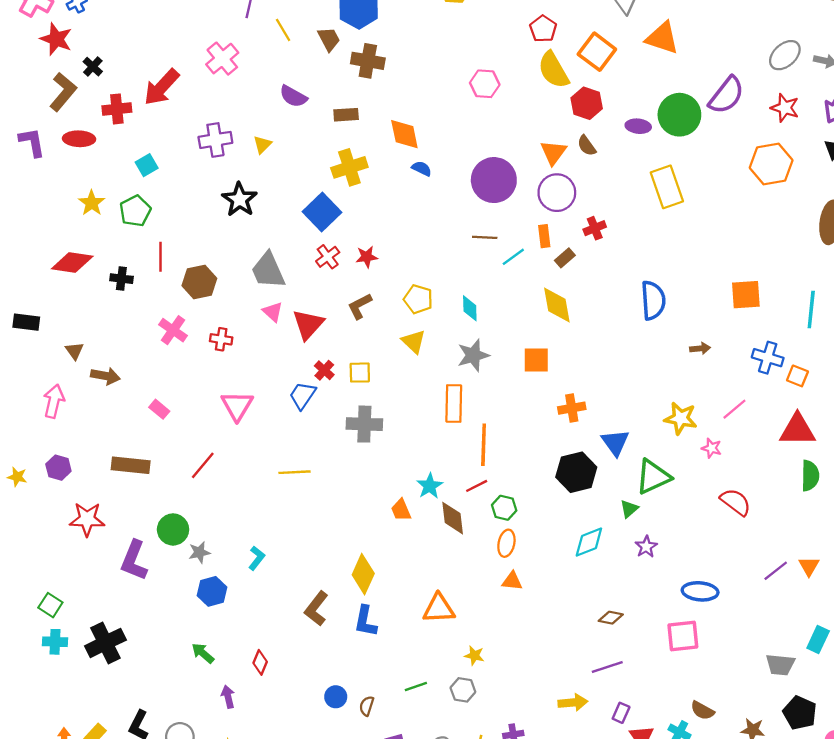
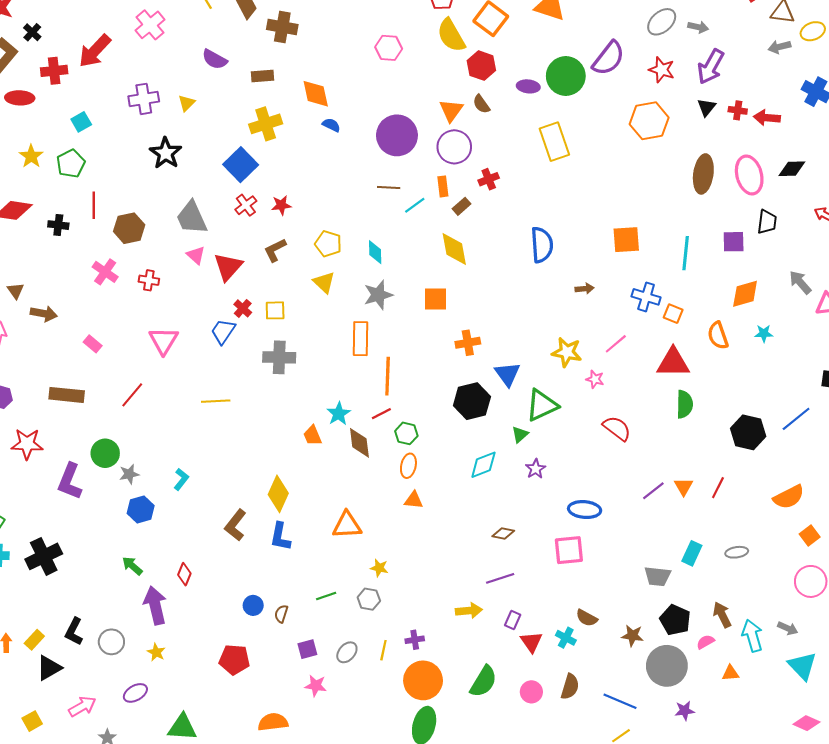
purple arrow: (228, 697) -> (155, 605), size x1.8

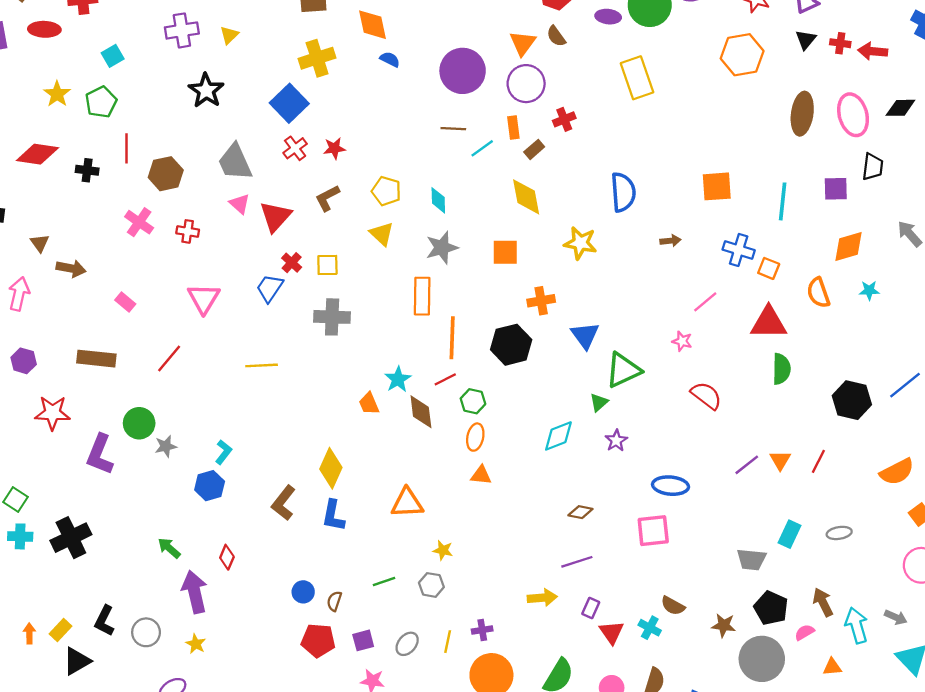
yellow star: (567, 352) -> (580, 243), moved
black hexagon: (472, 401) -> (511, 345), moved
blue hexagon: (141, 510) -> (210, 486), moved
red pentagon: (234, 660) -> (318, 640), moved

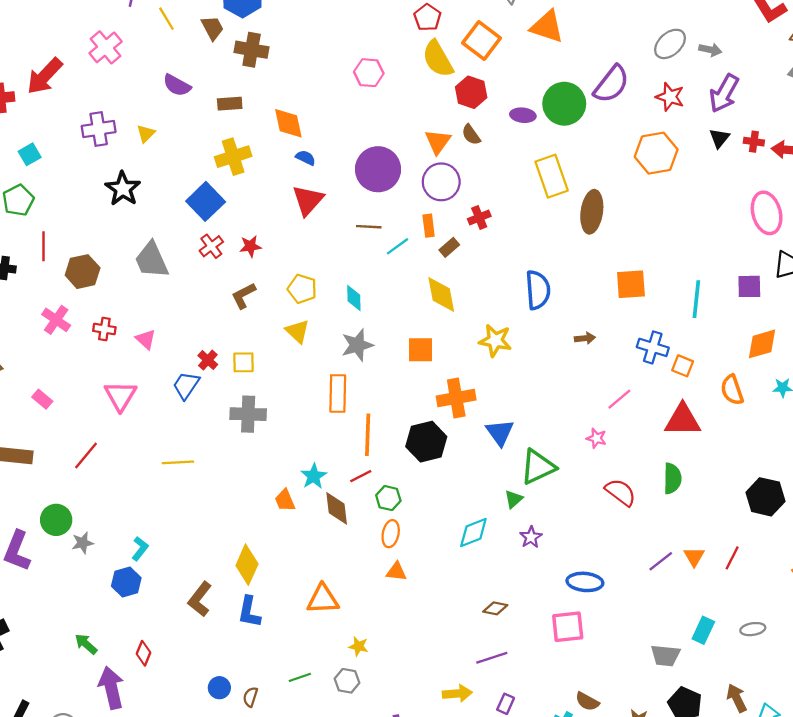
brown ellipse: (802, 114) -> (592, 212), moved
pink triangle: (240, 204) -> (146, 339), moved
red triangle: (275, 216) -> (308, 200), moved
orange cross: (541, 301) -> (456, 398), size x1.4
green semicircle: (781, 369) -> (672, 478), moved

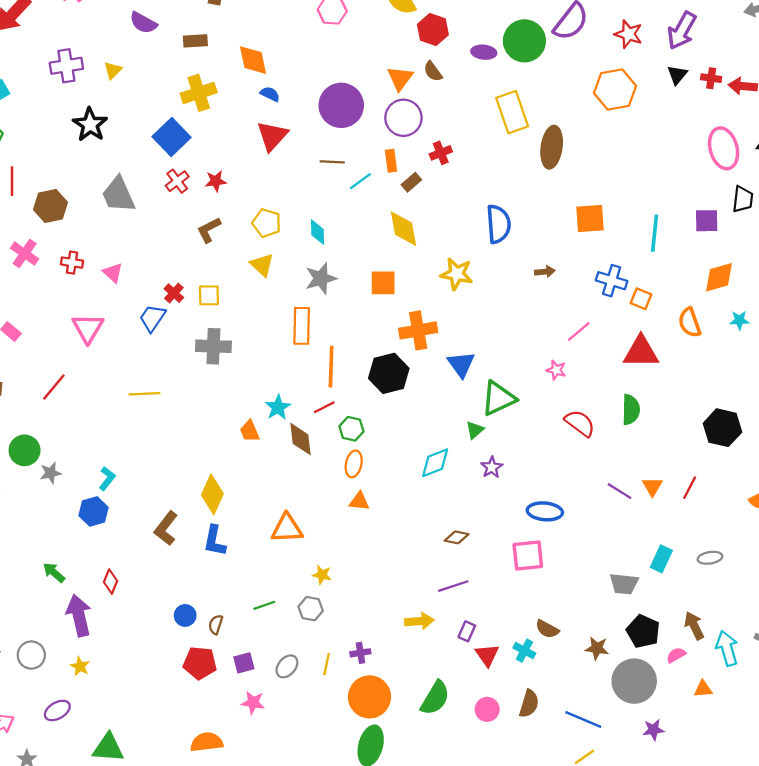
purple line: (661, 561) -> (619, 491), turned 70

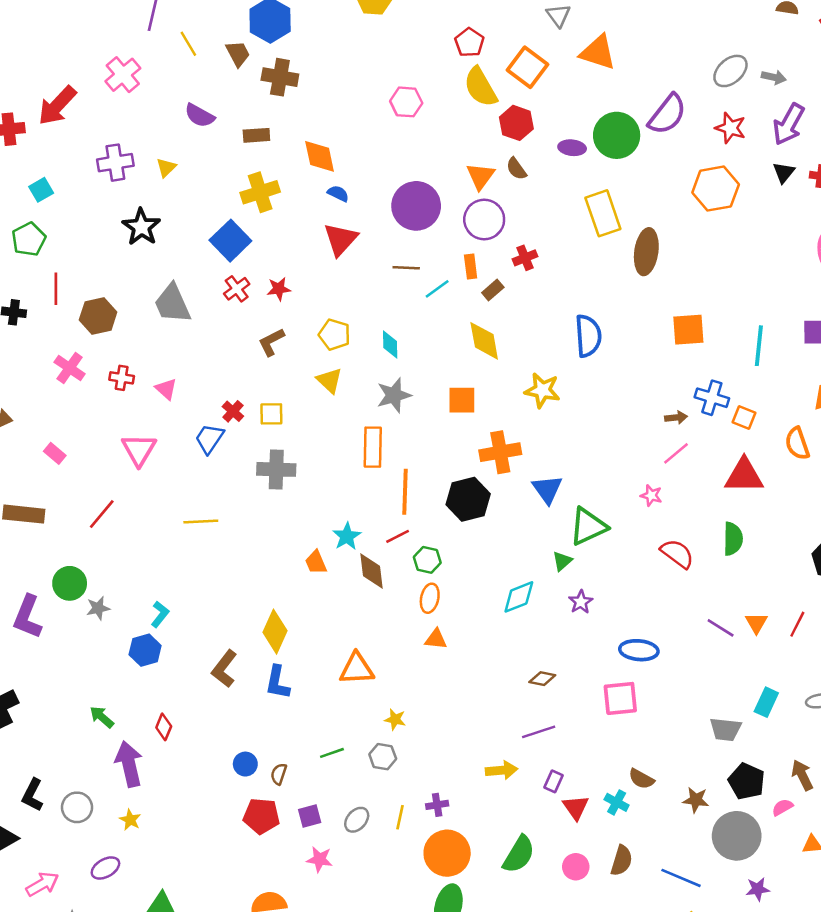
brown arrow: (545, 272) -> (676, 418), moved

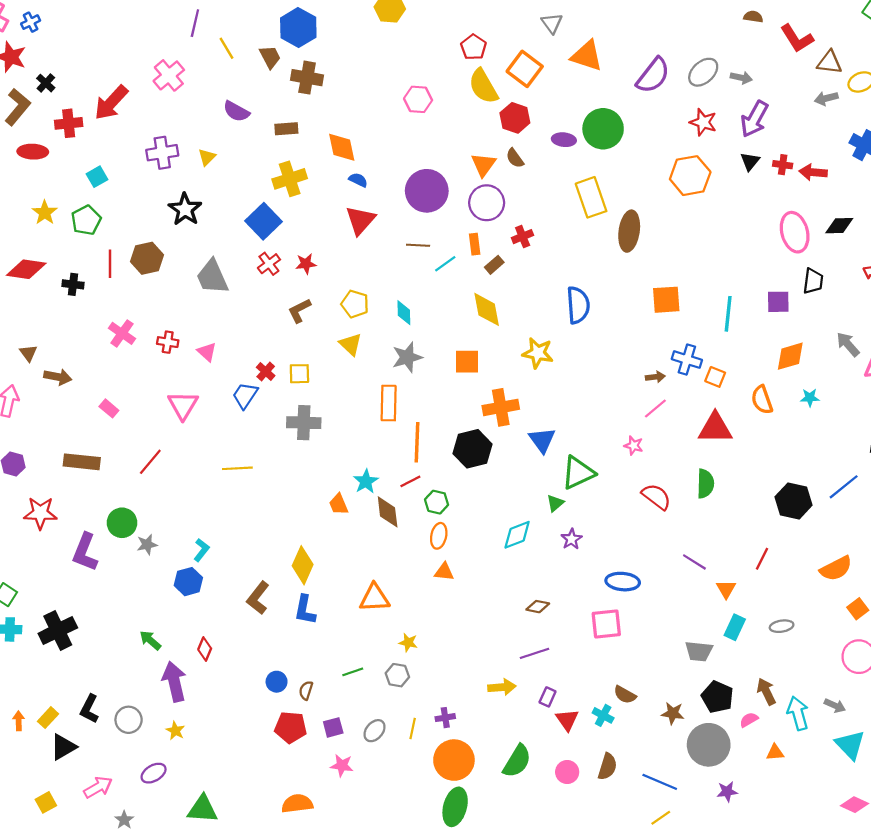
purple semicircle: (667, 114) -> (653, 75), moved
brown hexagon: (98, 316) -> (147, 258), moved
orange triangle: (756, 623) -> (726, 589), moved

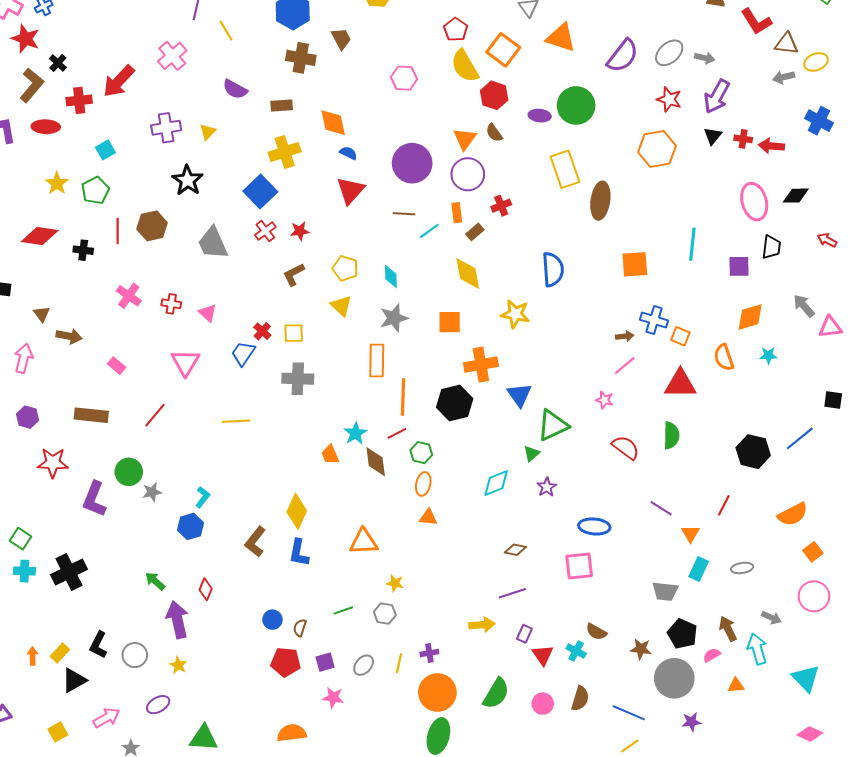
brown trapezoid: (270, 57) -> (341, 39), moved
cyan line: (728, 314) -> (692, 244), moved
gray arrow: (835, 706) -> (771, 618), moved

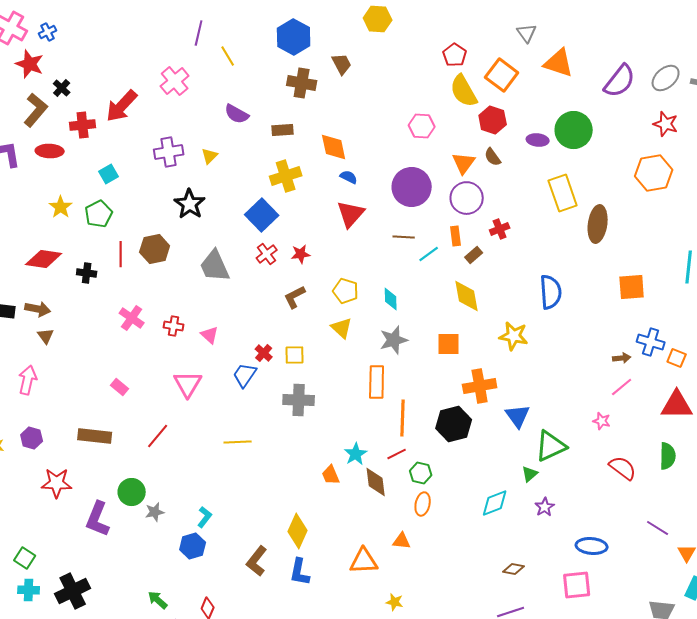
pink hexagon: (404, 78) -> (422, 126), moved
brown arrow: (69, 336) -> (38, 309), moved
orange triangle: (428, 517) -> (402, 541), moved

